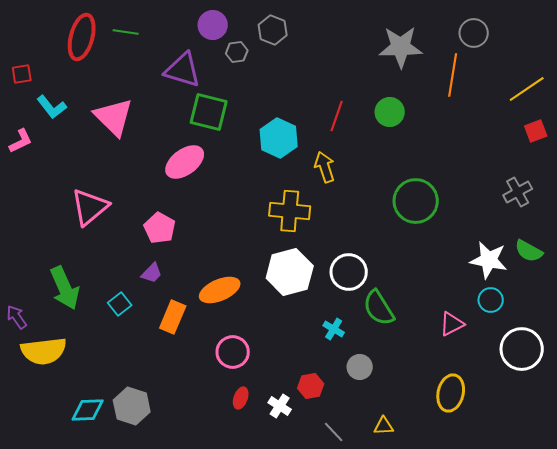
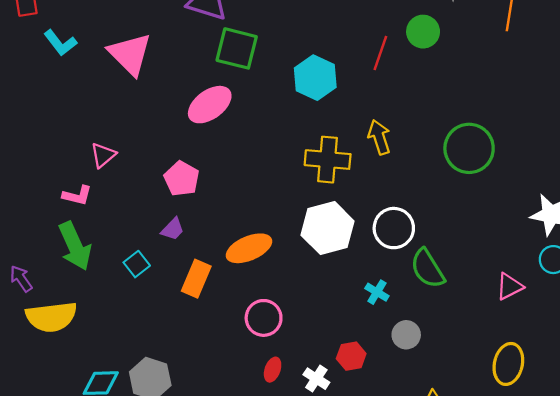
green circle: (390, 112) -> (423, 32), moved
pink L-shape: (21, 141) -> (77, 196), moved, turned 40
yellow arrow: (325, 167) -> (379, 137), moved
pink triangle: (90, 207) -> (103, 155), size x0.6

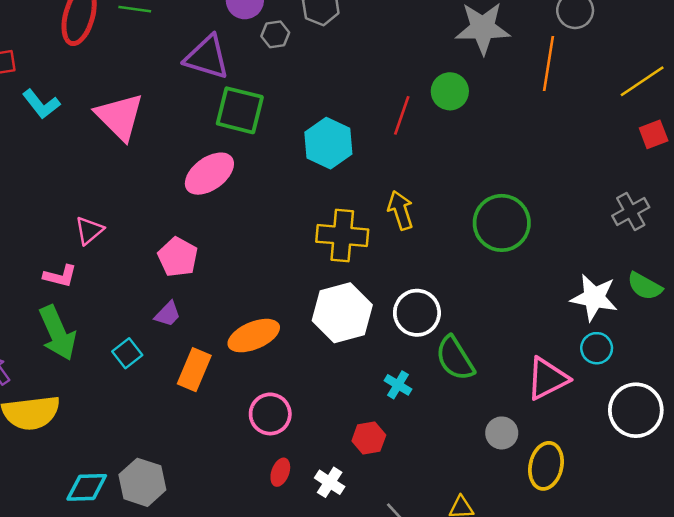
pink triangle: (509, 286) -> (547, 379), size x1.4
gray circle: (406, 335) -> (502, 433), moved
red hexagon: (351, 356) -> (369, 438), moved

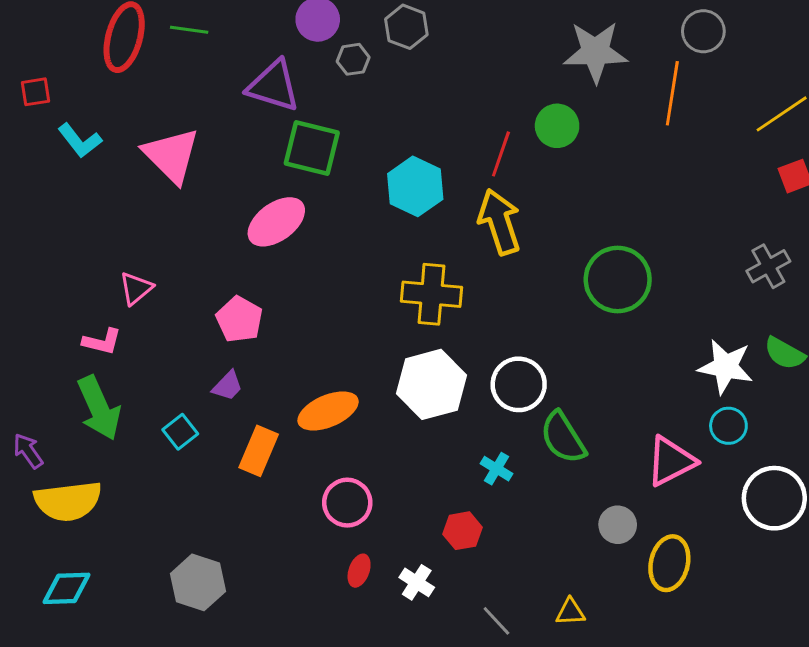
yellow arrow: (400, 210) -> (499, 222), moved, size x1.4
cyan diamond: (87, 487) -> (66, 588), moved

